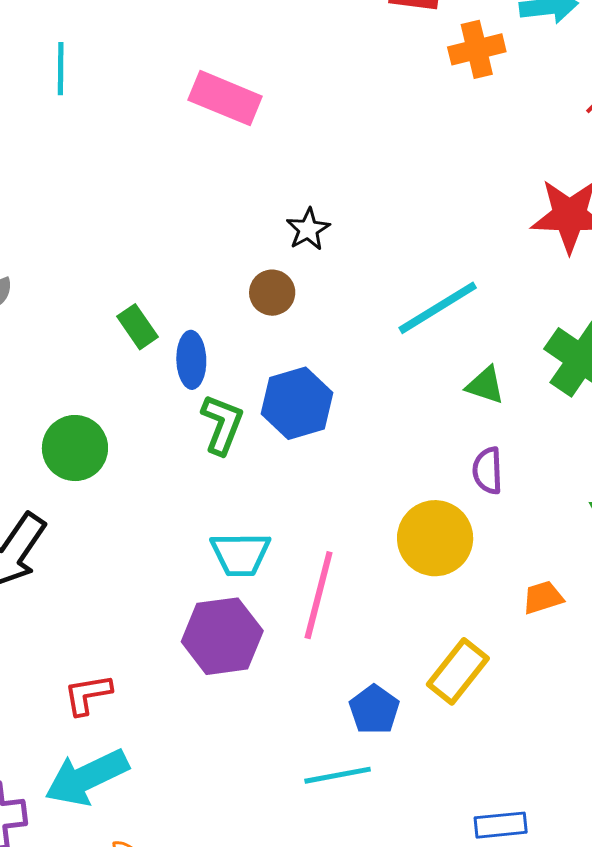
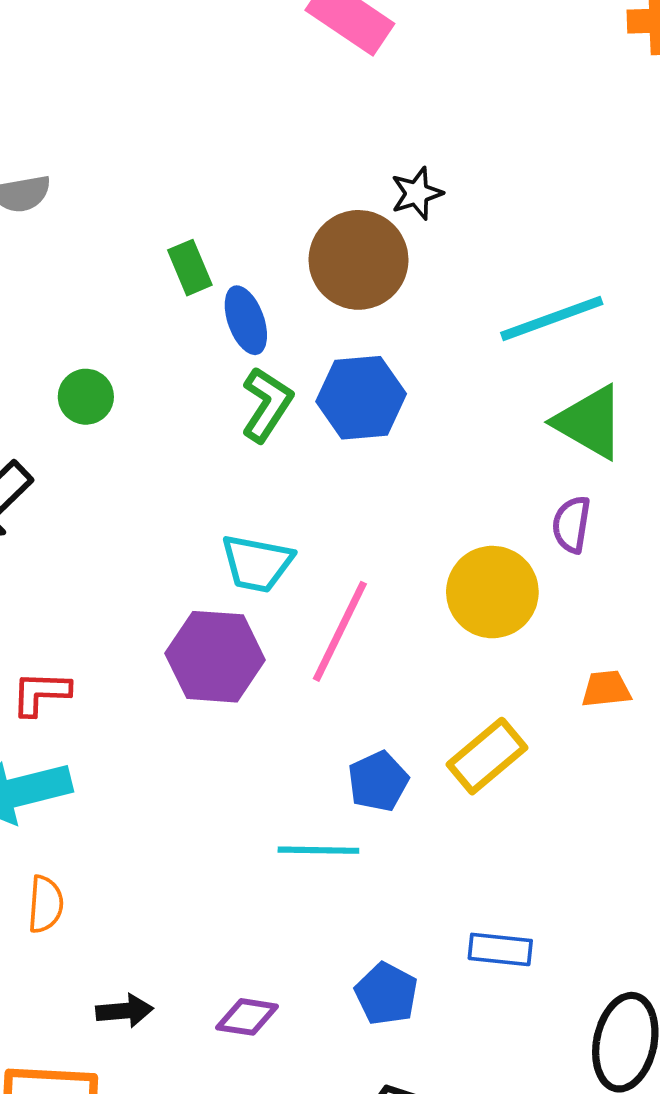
brown circle: (272, 293) -> (358, 260), size x1.8
blue ellipse: (191, 360) -> (246, 320), turned -30
green triangle: (485, 385) -> (590, 422), size x1.6
green circle: (75, 448) -> (86, 397), size x0.7

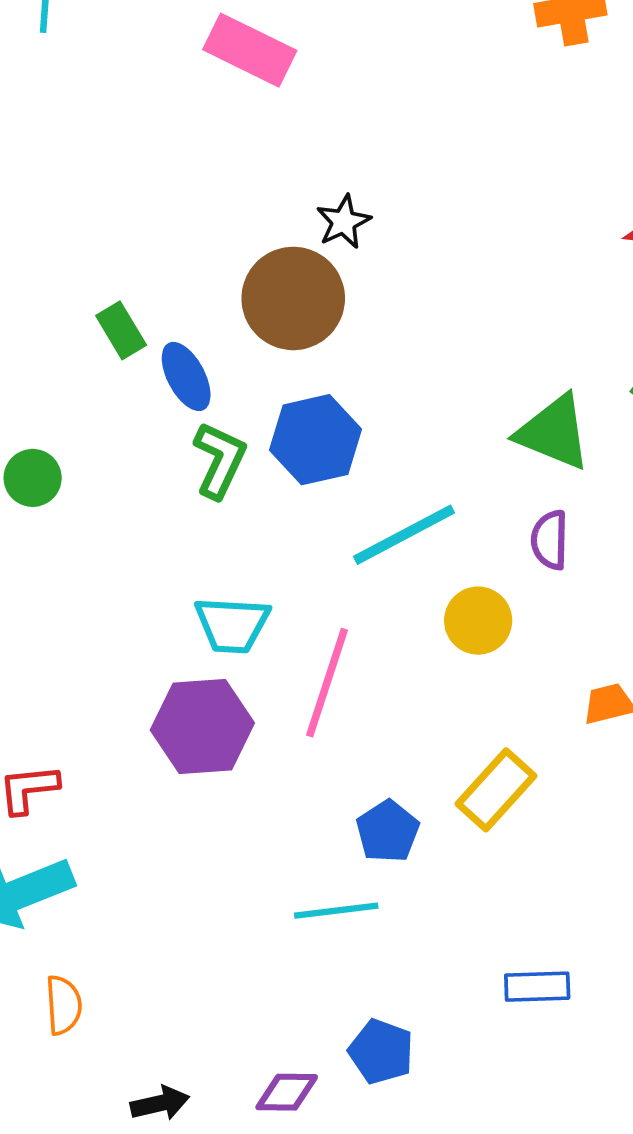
cyan line: (552, 318) -> (404, 535), moved
yellow circle: (492, 592) -> (478, 621), size x0.7
blue pentagon: (386, 994) -> (381, 1052), moved

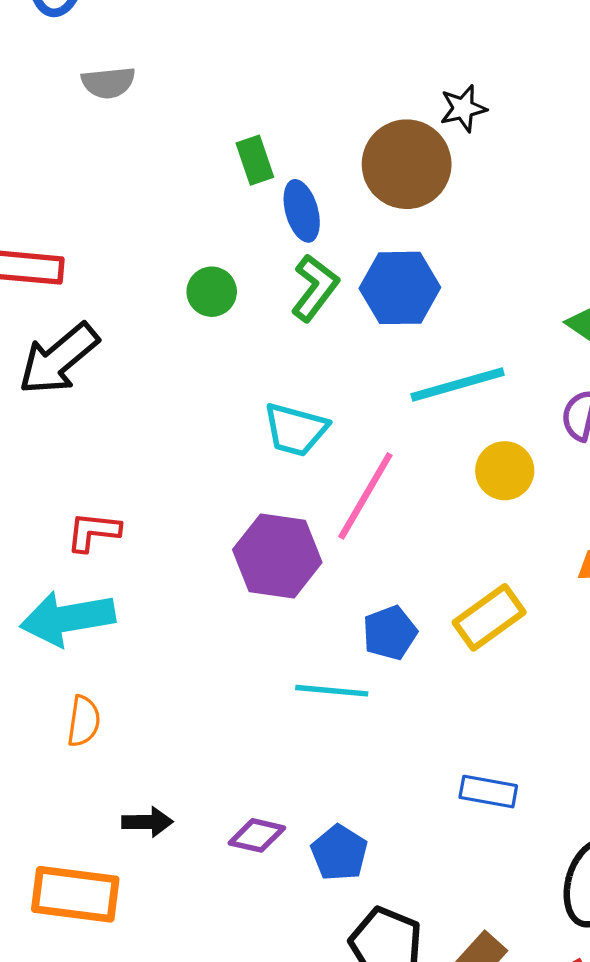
green circle: (33, 478) -> (212, 292), moved
purple hexagon: (202, 727) -> (277, 556), moved
blue pentagon: (381, 1052) -> (339, 853), moved

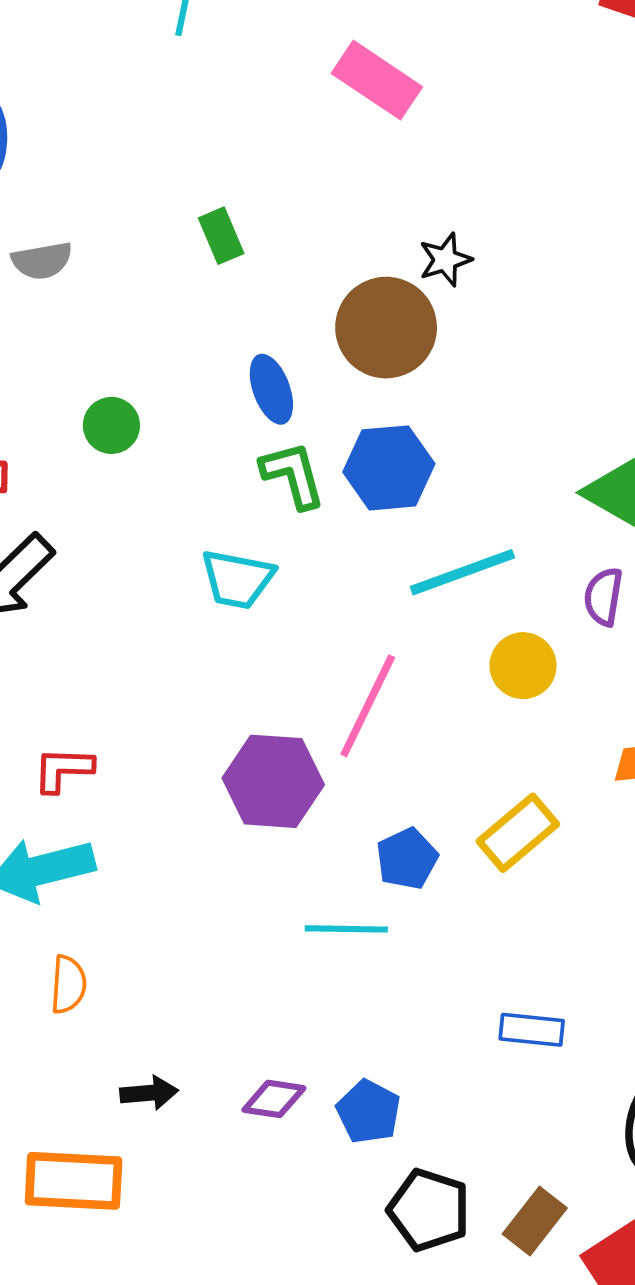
green rectangle: (255, 160) -> (221, 236), moved
green L-shape: (315, 288) -> (293, 475), turned -48
green circle: (212, 292) -> (111, 425), moved
cyan trapezoid: (296, 430) -> (237, 579), moved

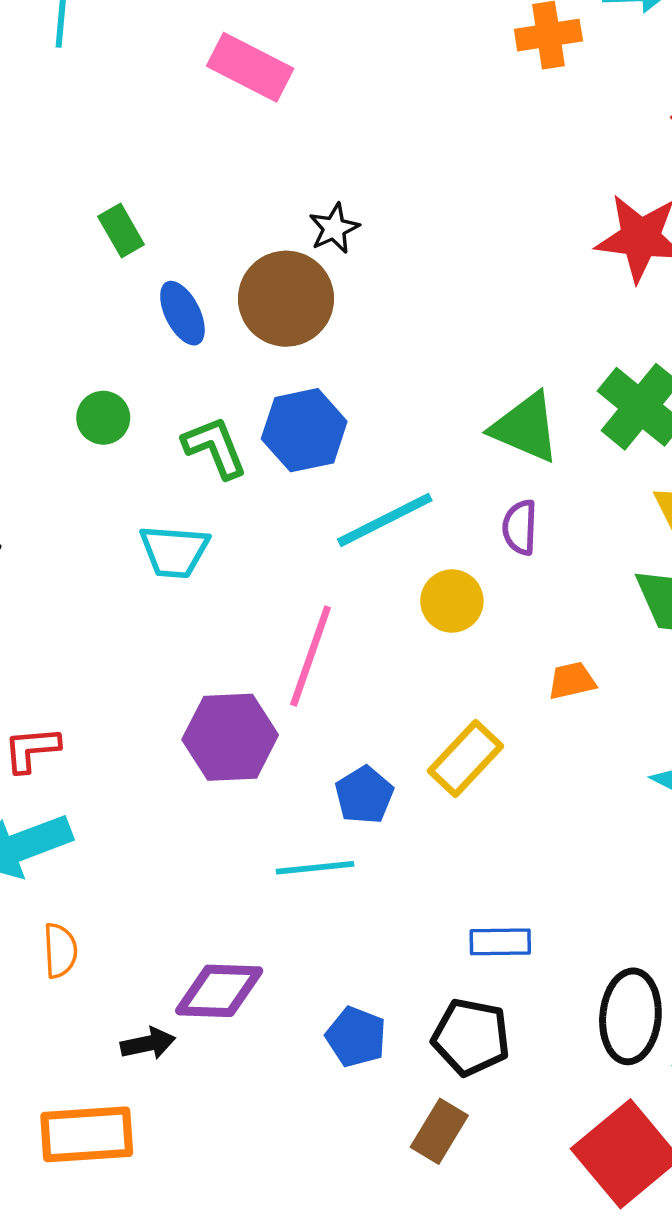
blue ellipse: (271, 389) -> (182, 313), moved
green circle: (111, 425) -> (103, 418), moved
purple diamond: (274, 1099) -> (219, 991), moved, size x1.5
black pentagon: (429, 1210) -> (471, 1037), moved
brown rectangle: (535, 1221) -> (439, 1131), moved

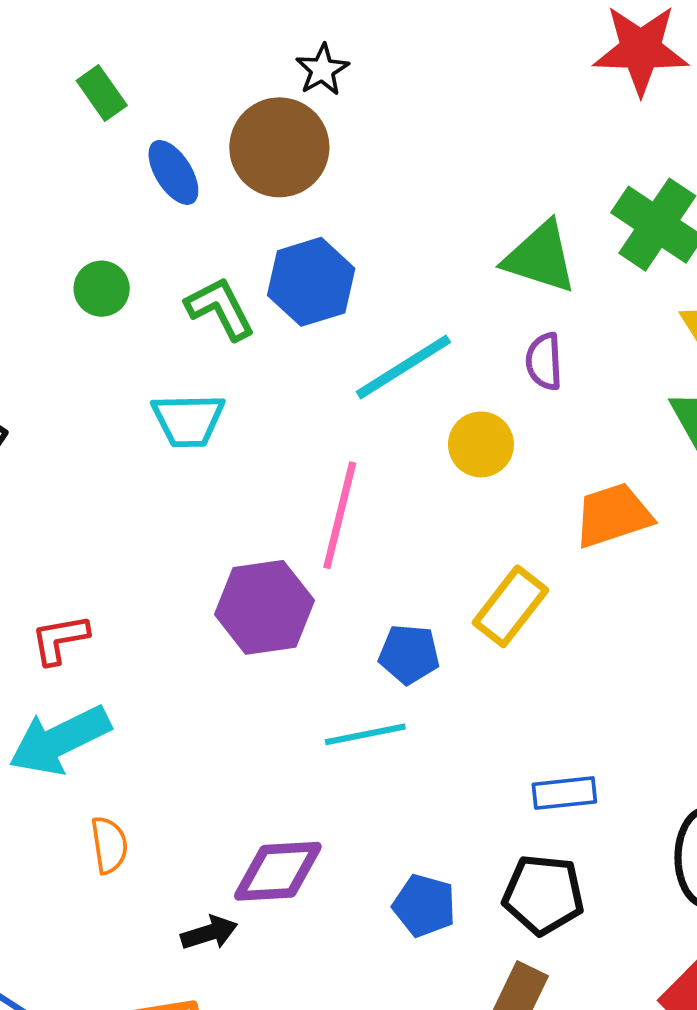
orange trapezoid: (572, 681) -> (613, 515), size x1.6
blue pentagon: (364, 795) -> (409, 654), turned -30

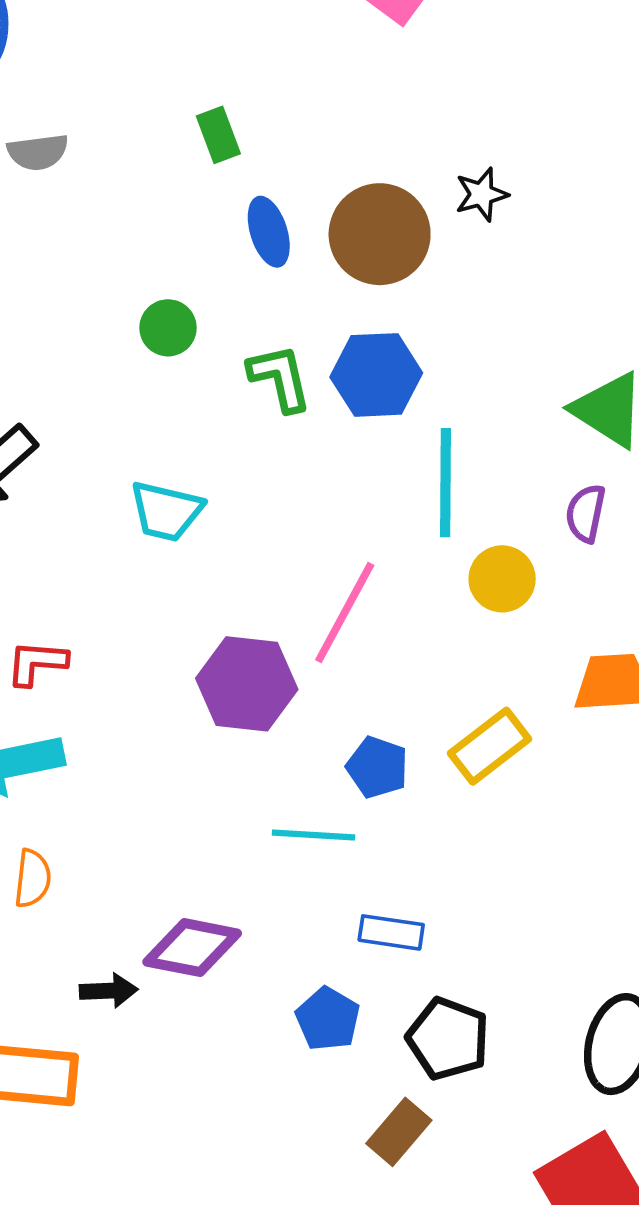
black star: (322, 70) -> (481, 194), moved
cyan line: (403, 367) -> (445, 483), turned -72
cyan trapezoid: (188, 420) -> (166, 511), moved
blue rectangle: (564, 793) -> (391, 932), moved

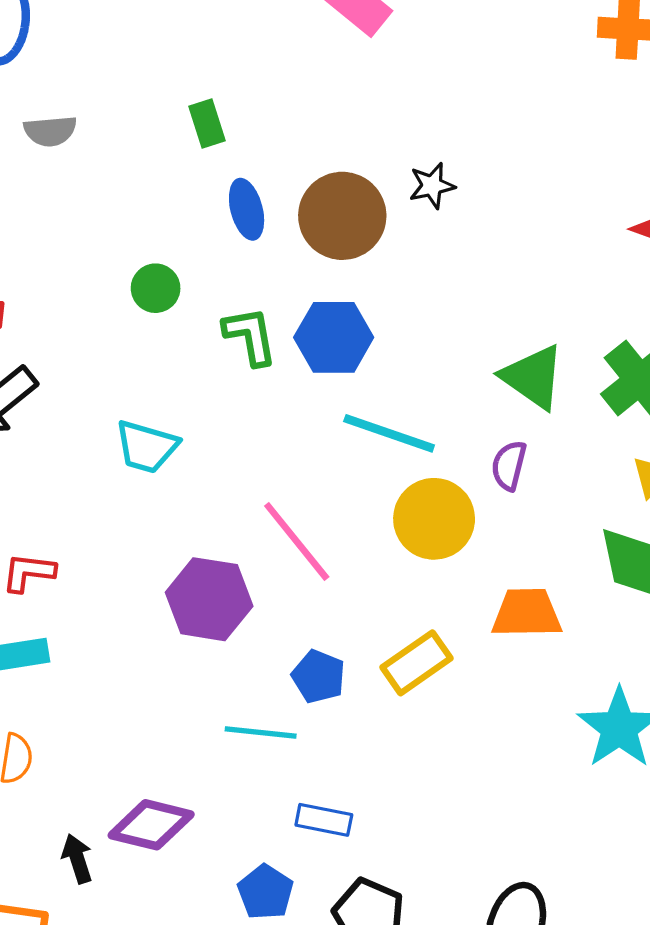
cyan line: (445, 483) -> (389, 433), turned -74
yellow circle: (502, 579) -> (434, 519), size x1.4
pink line: (345, 612) -> (297, 541), turned -70
black arrow: (109, 991) -> (77, 859), turned -108

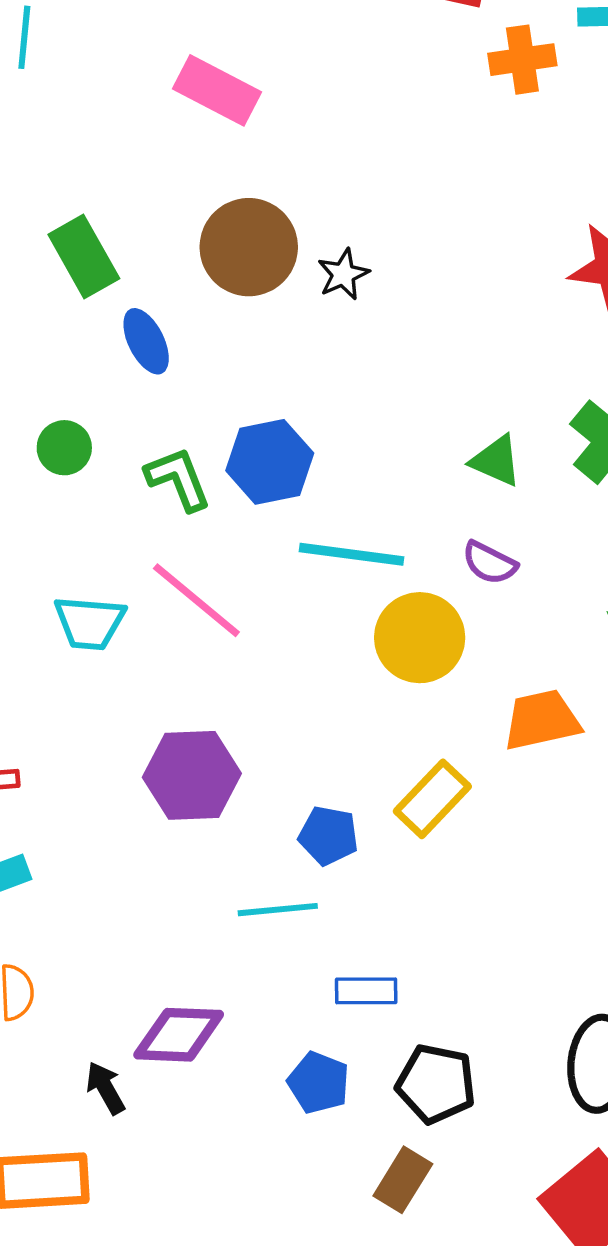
green rectangle: (207, 123) -> (84, 256), size x1.5
brown circle: (342, 216) -> (249, 247), moved
green triangle: (533, 377) -> (496, 461), size x0.7
purple semicircle: (509, 466) -> (490, 563), turned -66
pink line: (297, 541) -> (196, 600), moved

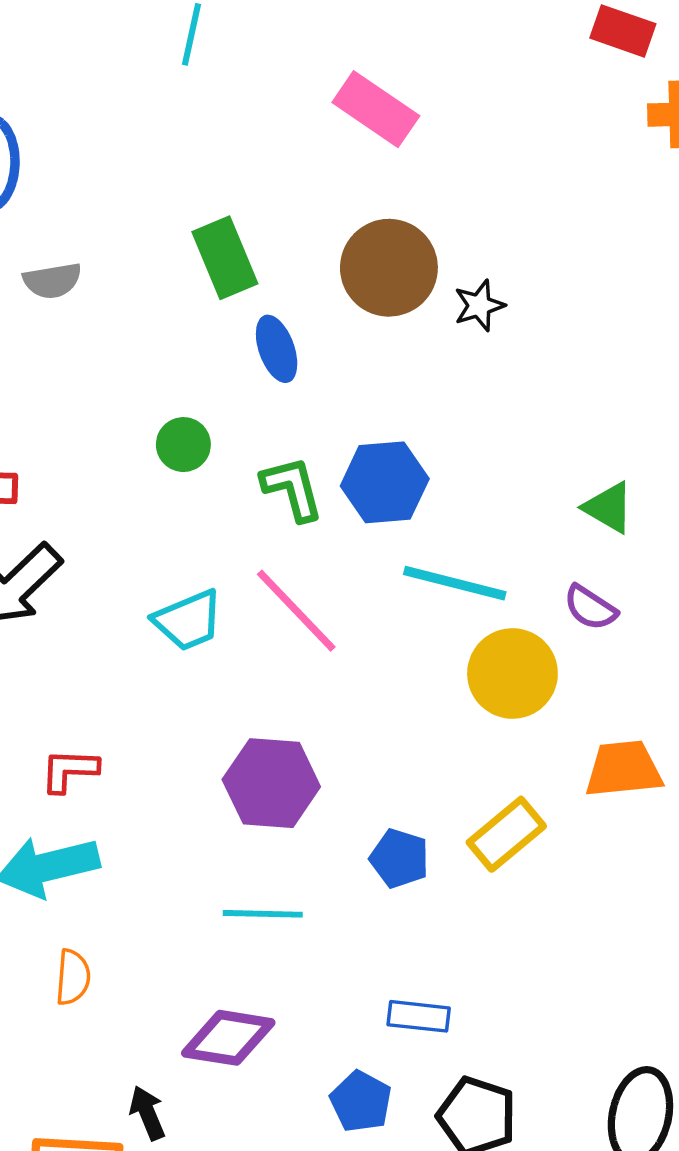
cyan trapezoid: (90, 623) -> (188, 620), turned -34
cyan line: (278, 910) -> (263, 914), moved
black arrow: (106, 1088) -> (147, 1113), moved

